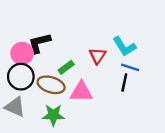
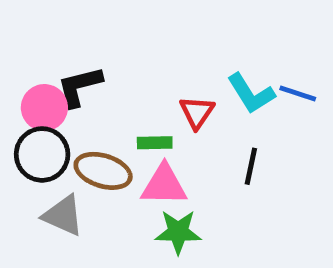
green rectangle: (66, 67) -> (155, 143), moved, turned 35
blue line: (130, 67) -> (298, 93), moved
gray triangle: (15, 107) -> (63, 215), moved
green star: (53, 115) -> (178, 232), moved

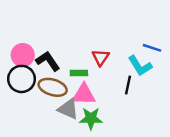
black L-shape: (80, 86) -> (48, 61), moved, turned 70
cyan L-shape: (251, 93) -> (140, 66), moved
gray triangle: (63, 215) -> (68, 109), moved

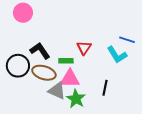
pink circle: (23, 55) -> (23, 13), moved
black line: (128, 85) -> (105, 88), moved
green star: (91, 118) -> (76, 99), turned 30

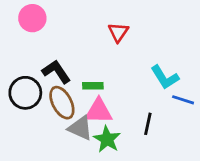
blue line: (127, 40) -> (183, 100), moved
red triangle: (84, 48) -> (118, 32), moved
brown ellipse: (44, 73) -> (62, 103), turned 45

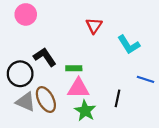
cyan L-shape: (165, 77) -> (129, 45), moved
brown ellipse: (62, 103) -> (46, 100), moved
gray triangle: (80, 128) -> (26, 102), moved

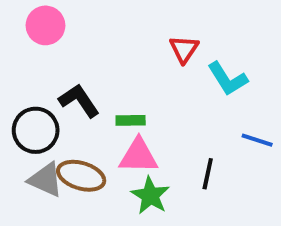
red triangle: (94, 26) -> (184, 49), moved
brown ellipse: (46, 100) -> (81, 176), turned -45

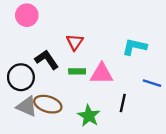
red triangle: (184, 49) -> (75, 42), moved
cyan L-shape: (227, 79) -> (134, 47), turned 135
pink triangle: (138, 156) -> (102, 74), moved

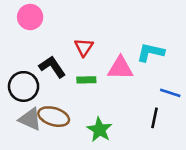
pink triangle: (102, 74) -> (120, 68), moved
black line: (123, 103) -> (155, 118), moved

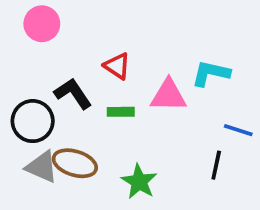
red triangle: (84, 47) -> (117, 66), turned -30

